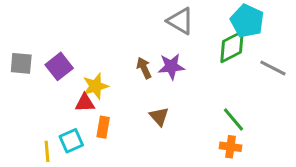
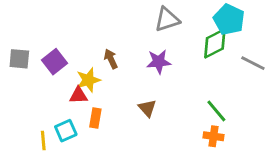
gray triangle: (180, 21) -> (167, 19), turned -48
brown arrow: (144, 68) -> (111, 59), moved

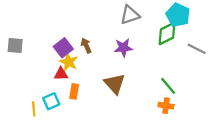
purple square: (55, 62) -> (63, 48), moved
yellow star: (88, 80) -> (69, 62), turned -30
brown triangle: (147, 108) -> (115, 84), size x1.5

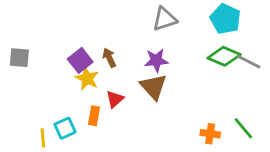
green diamond: (167, 33) -> (224, 56), moved, turned 50
red triangle: (61, 74) -> (115, 99), moved, turned -40
brown triangle: (115, 84) -> (154, 87), moved
green line: (168, 86) -> (243, 128), moved

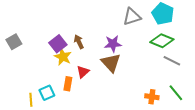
gray triangle: (165, 19) -> (132, 17), moved
gray square: (19, 58) -> (14, 42), turned -35
gray line: (249, 62) -> (172, 61), moved

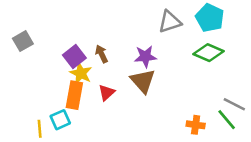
gray square: (14, 42) -> (23, 41), moved
gray line: (172, 61) -> (234, 104), moved
orange rectangle: (68, 84) -> (74, 95), moved, size x1.5

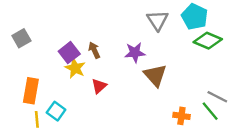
gray triangle: (170, 22) -> (158, 20), turned -45
green diamond: (209, 53) -> (208, 41), moved
brown triangle: (143, 81) -> (155, 75), moved
orange rectangle: (74, 95) -> (31, 91), moved
cyan square: (60, 120) -> (56, 111), turned -30

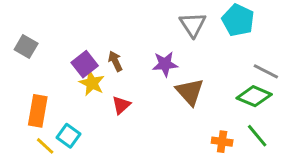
gray square: (21, 38) -> (26, 47), turned -30
green diamond: (208, 41) -> (254, 96), moved
gray line: (217, 97) -> (266, 71), moved
yellow line: (37, 119) -> (45, 146), turned -42

